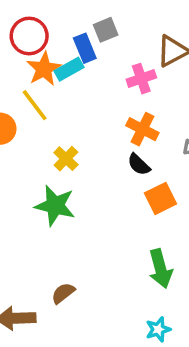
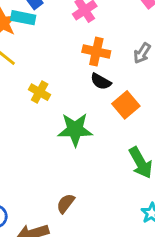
cyan rectangle: (69, 69) -> (23, 18), turned 55
green star: (55, 206) -> (75, 130), moved

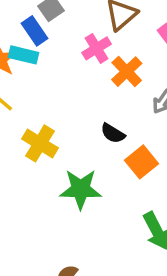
orange cross: (96, 52) -> (127, 72), moved, turned 32
yellow cross: (40, 92) -> (40, 143), size x1.4

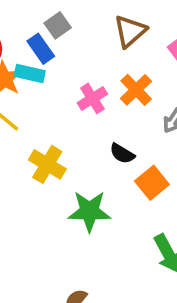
pink cross: (97, 48) -> (92, 98), moved

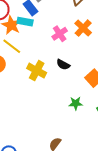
black semicircle: (122, 154) -> (63, 65), moved
green star: (89, 211) -> (76, 103), moved, size x0.6

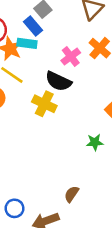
black semicircle: (63, 65) -> (58, 81), moved, size x1.5

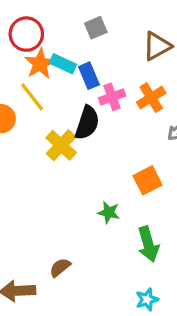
blue rectangle: (33, 26) -> (89, 76), moved
black semicircle: (58, 81) -> (87, 123), turned -115

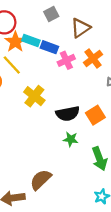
brown triangle: (157, 46) -> (80, 28), moved
blue rectangle: (89, 76) -> (49, 47), turned -42
black semicircle: (87, 123) -> (68, 114), moved, turned 65
brown semicircle: (60, 268) -> (41, 180), size x1.5

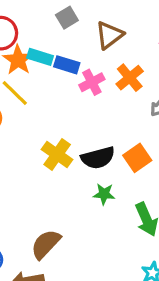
yellow cross: (34, 96) -> (57, 155), moved
brown semicircle: (41, 180) -> (46, 244), moved

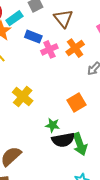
brown triangle: (109, 35) -> (63, 18), turned -36
cyan rectangle: (40, 57) -> (14, 18), moved, turned -56
black semicircle: (98, 158) -> (63, 140), moved

